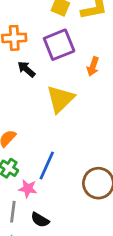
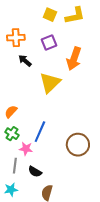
purple square: (59, 45) -> (49, 43), size x0.7
orange arrow: (93, 66) -> (74, 59), size x1.6

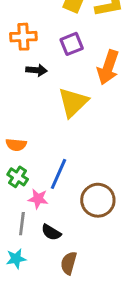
black arrow: (25, 61) -> (37, 70), turned 144
orange semicircle: (11, 112) -> (16, 145), turned -128
brown circle: (78, 145) -> (98, 200), moved

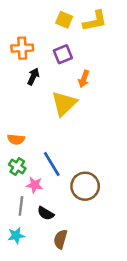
orange arrow: (108, 67) -> (84, 79), moved, size x0.6
black arrow: (37, 70) -> (33, 76), turned -70
blue line: (58, 174) -> (52, 164), turned -55

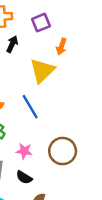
blue line: (52, 164) -> (30, 107), moved
pink star: (35, 185) -> (24, 151), moved

